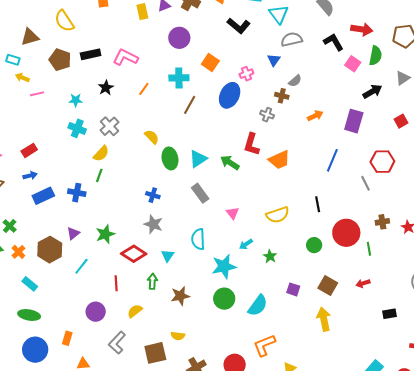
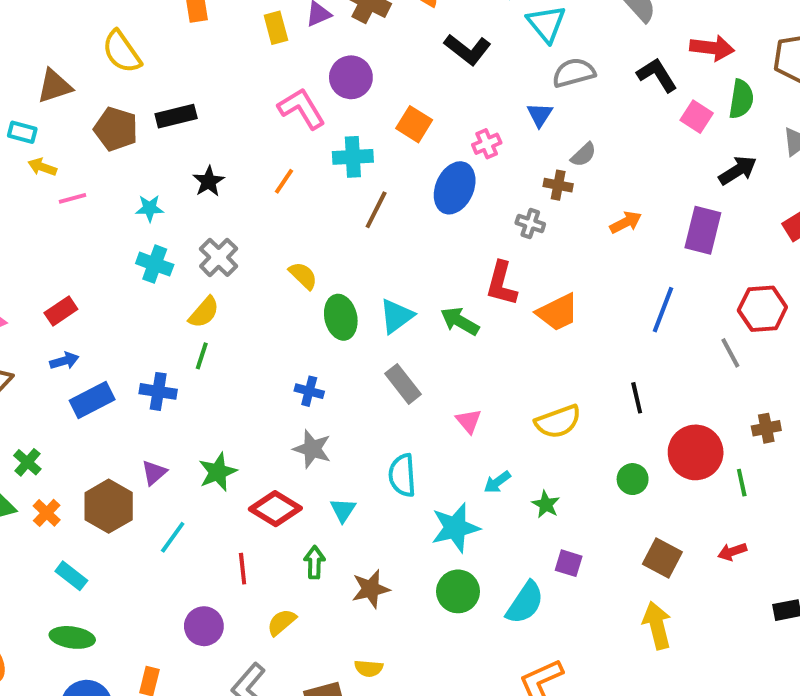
pink L-shape: (125, 57) -> (302, 109), moved, turned 35
purple square: (293, 289) -> (569, 563), moved

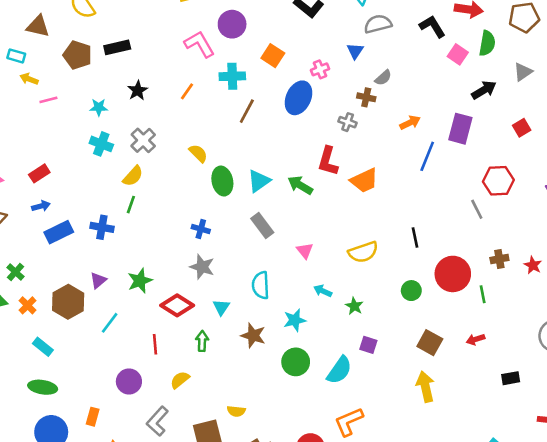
brown triangle: (54, 86) -> (38, 26), turned 30
blue line: (663, 310) -> (427, 156), moved
cyan arrow: (497, 482) -> (323, 291), turned 60
cyan star: (455, 528) -> (295, 320), size x0.7
brown star: (371, 589) -> (253, 336), moved, turned 30

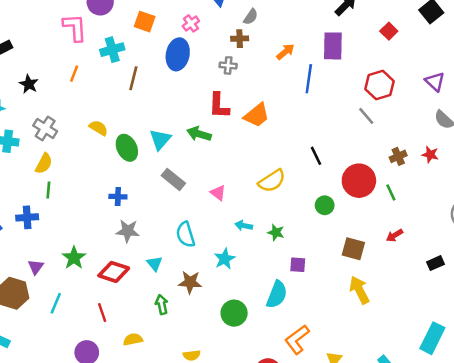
pink L-shape: (199, 44) -> (75, 28), turned 40
green arrow: (202, 341) -> (162, 305), moved
green circle: (296, 362) -> (234, 313), moved
yellow semicircle: (180, 380) -> (133, 339), turned 42

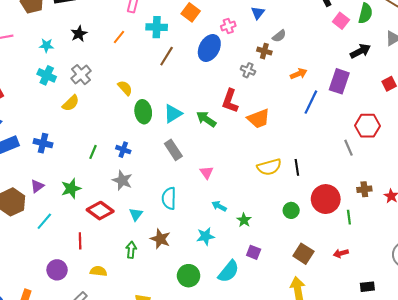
yellow semicircle: (272, 181) -> (269, 167), moved
green line: (48, 190) -> (93, 152), moved
cyan star: (225, 259) -> (206, 236), moved

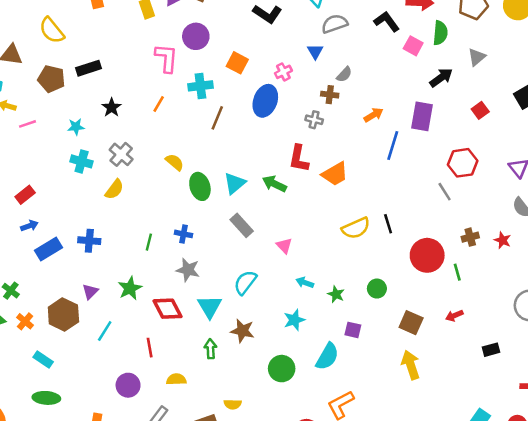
cyan semicircle: (169, 198) -> (245, 282), turned 45
green circle: (291, 210) -> (377, 289), moved
red diamond: (100, 211) -> (168, 309), turned 35
cyan triangle: (136, 214) -> (210, 307), size x1.5

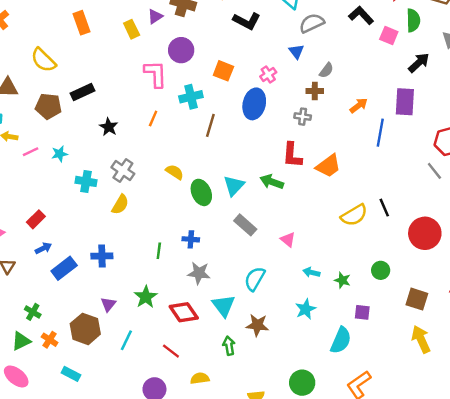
cyan star: (76, 127) -> (60, 154), moved
red line: (150, 348) -> (171, 351), turned -36
green circle: (282, 369) -> (302, 383), moved

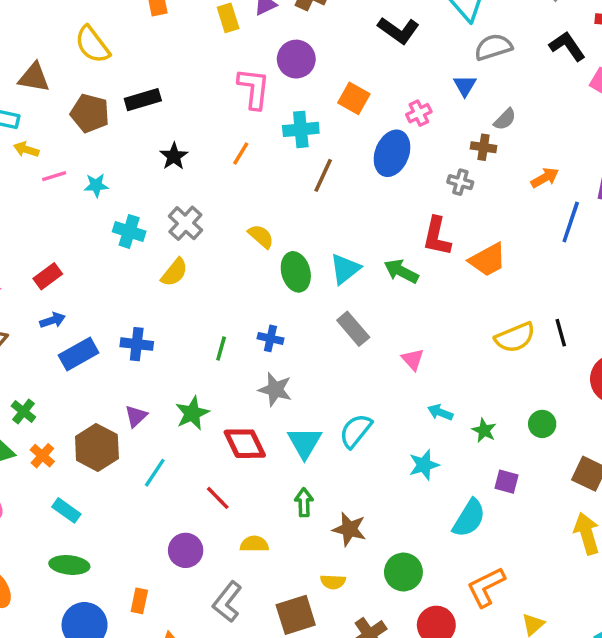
cyan semicircle: (255, 279) -> (356, 431), moved
brown star: (257, 325) -> (349, 529), moved

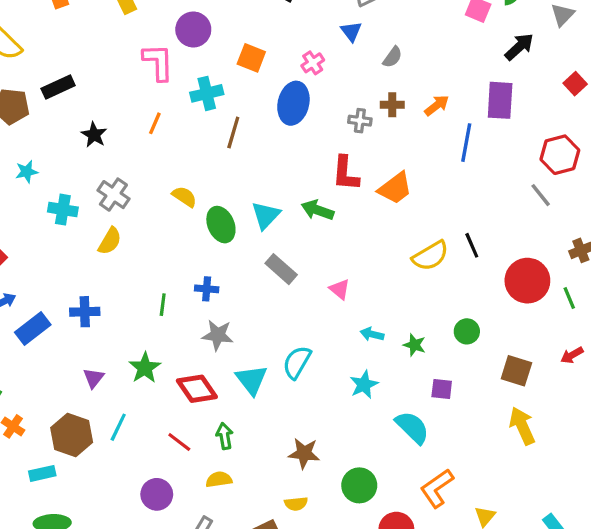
brown cross: (484, 147) -> (392, 105), moved
brown hexagon: (97, 447) -> (72, 435), moved
green arrow: (304, 502) -> (225, 436), moved
cyan rectangle: (66, 510) -> (42, 473), turned -40
cyan semicircle: (469, 518) -> (412, 427), turned -69

